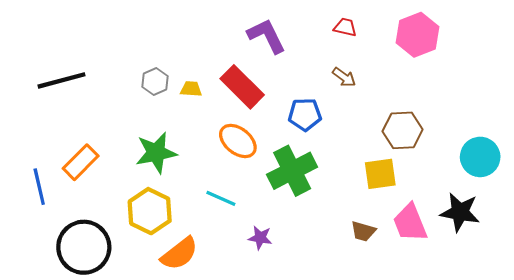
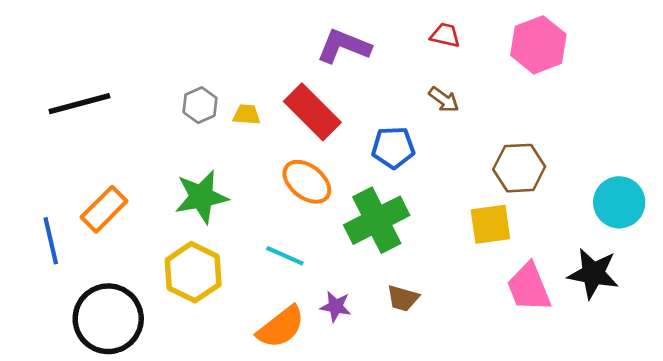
purple L-shape: (267, 36) -> (344, 46), turned -42
brown trapezoid: (363, 231) -> (403, 298), moved
orange semicircle: (179, 254) -> (281, 327), moved

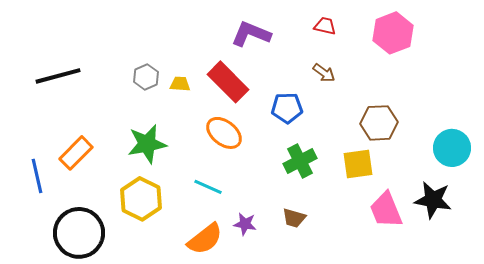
green cross: (377, 220) -> (300, 161), moved, size x0.7

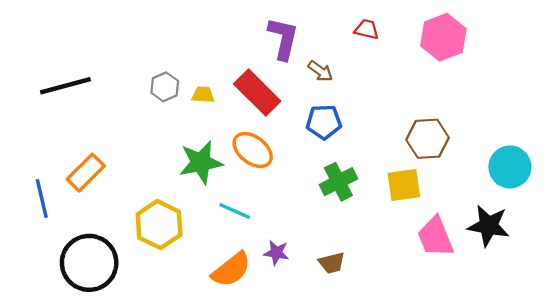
purple L-shape: (251, 34) -> (283, 38), turned 81
brown arrow: (324, 73) -> (320, 71), moved
green star: (147, 144) -> (201, 162), moved
brown trapezoid: (294, 218) -> (332, 263), moved, turned -30

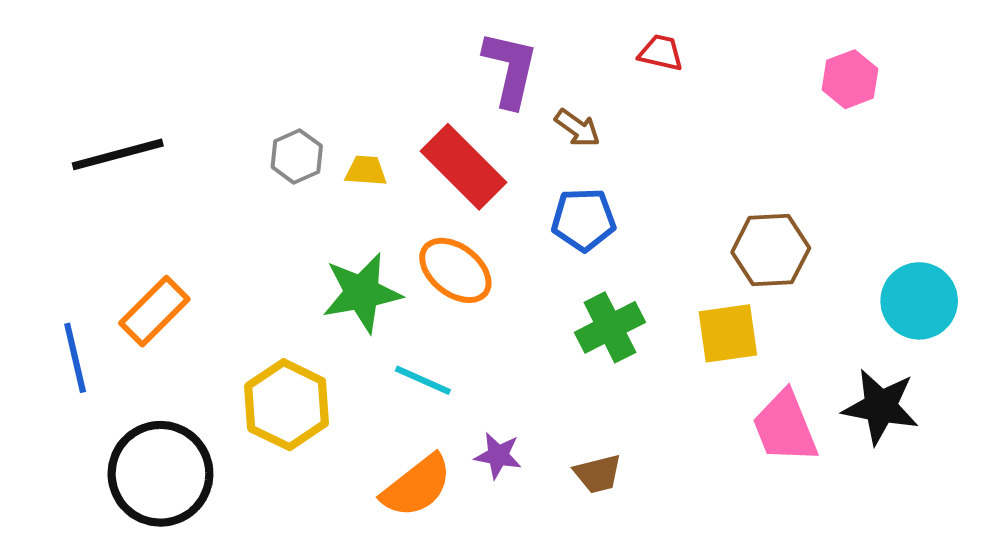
pink hexagon: (443, 37) -> (850, 79), moved, size x0.7

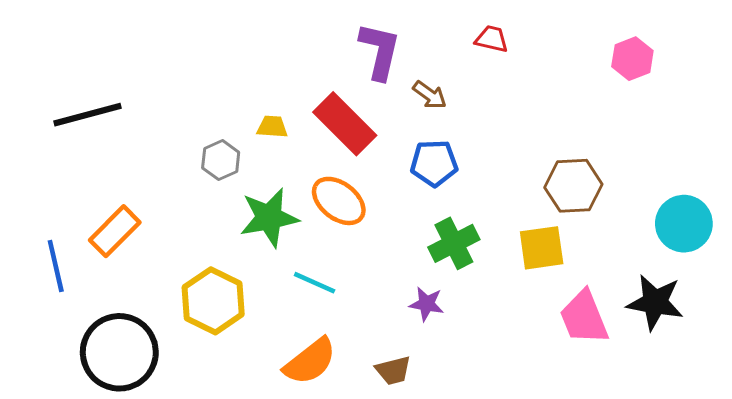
gray hexagon: (297, 156) -> (221, 160), moved
purple star: (498, 455) -> (427, 304), moved
brown trapezoid: (598, 474) -> (393, 370), moved

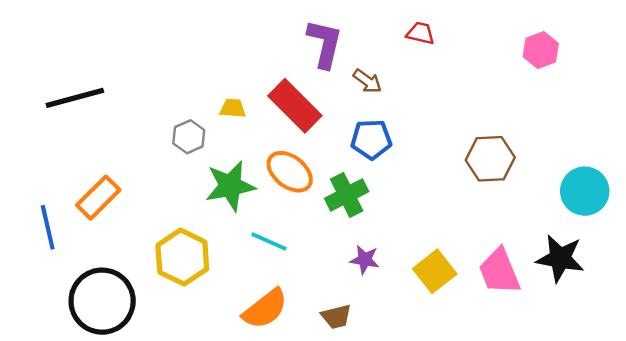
green cross: (454, 243) -> (347, 195), moved
yellow square: (542, 248) -> (435, 271), moved, turned -30

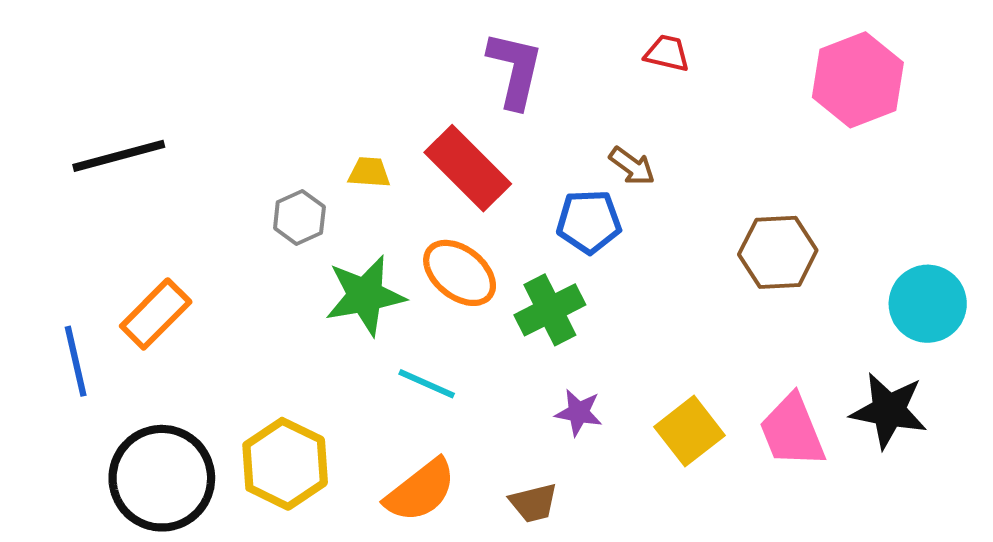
pink hexagon: (541, 50) -> (858, 80), size x1.6
brown arrow: (367, 81) -> (632, 166), moved
yellow hexagon: (182, 257) -> (285, 464), moved

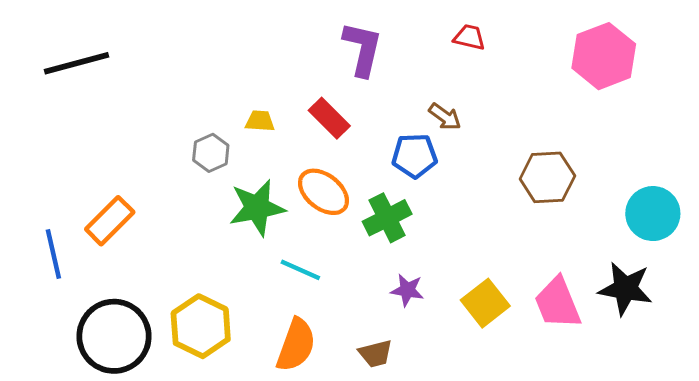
black line: (119, 156) -> (76, 63), moved
red rectangle: (468, 168) -> (329, 118), size x0.7
orange semicircle: (421, 491) -> (296, 345), turned -32

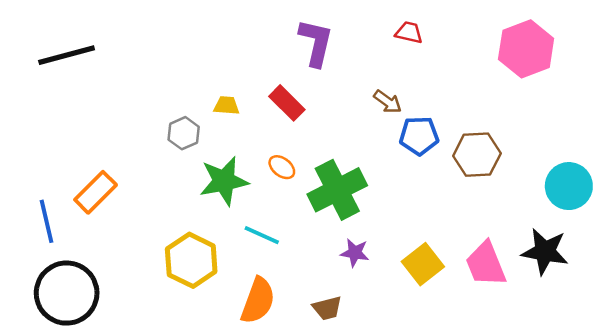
blue pentagon: (415, 156) -> (419, 136), moved
orange ellipse: (323, 192) -> (282, 167), size x0.6
green cross: (387, 218) -> (337, 190), size x1.4
yellow hexagon: (201, 326) -> (191, 260), moved
black circle: (114, 336) -> (67, 293), moved

